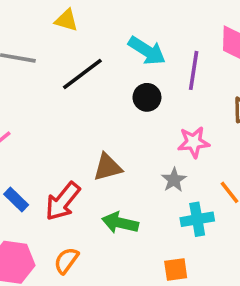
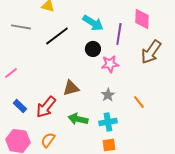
pink star: (194, 142) -> (110, 64), moved
cyan cross: (197, 219) -> (108, 122), moved

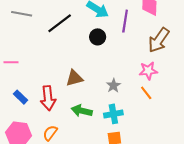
pink star: (110, 64) -> (148, 71), moved
pink line: (11, 73) -> (11, 62), turned 40
red arrow: (46, 107) -> (48, 98), turned -45

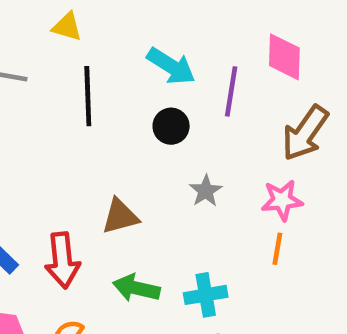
black line: (60, 23) -> (88, 96), turned -55
gray star: (113, 85) -> (206, 191), moved
orange line: (146, 93) -> (277, 249), turned 48

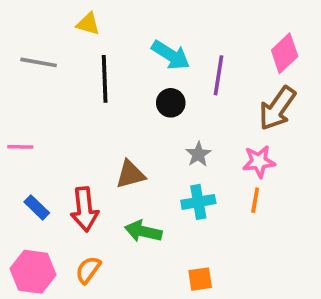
pink diamond: (284, 57) -> (285, 53), moved, turned 45
cyan cross: (206, 295) -> (198, 202), moved

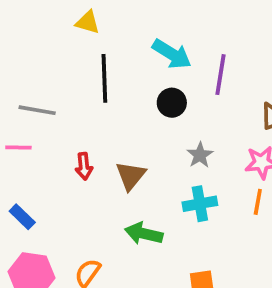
gray line: (39, 62) -> (37, 110), moved
brown triangle: (130, 174) -> (131, 176), turned -36
blue rectangle: (37, 207) -> (22, 217), moved
red arrow: (84, 209) -> (84, 166), moved, size x0.6

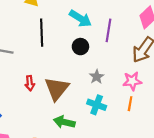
brown triangle: (131, 176) -> (57, 89), size x1.4
cyan cross: (200, 204) -> (97, 105), turned 30

